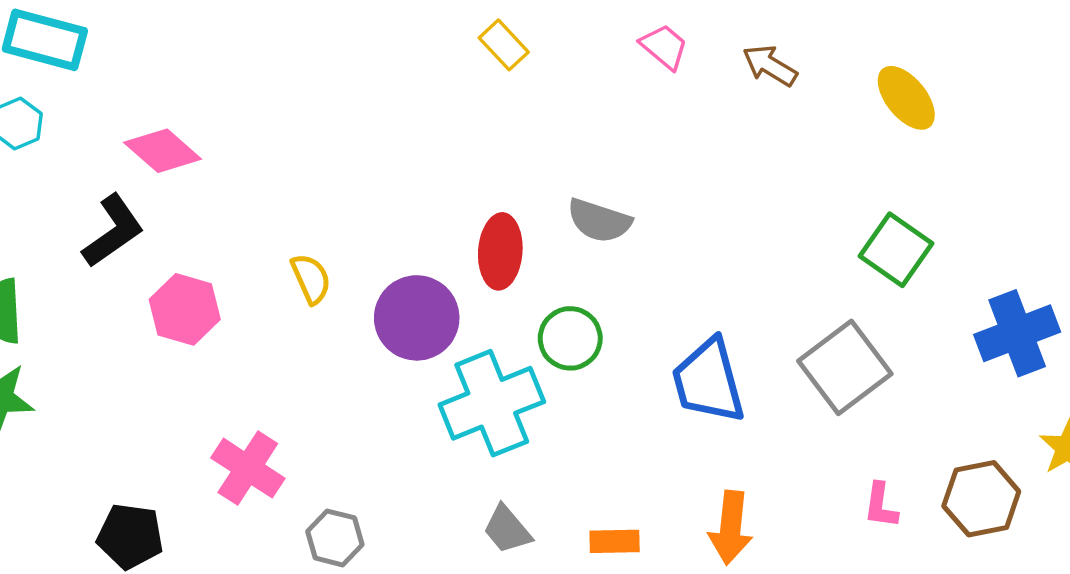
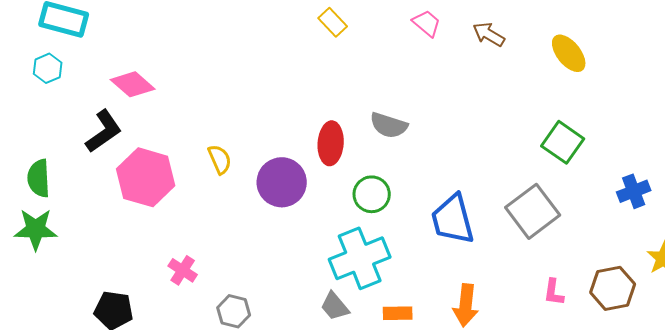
pink hexagon: (185, 309) -> (146, 177), size x1.4
blue cross: (1017, 333) -> (634, 191), size x0.7
cyan cross: (492, 403) -> (360, 258), moved
pink cross: (248, 468) -> (183, 270), size x0.7

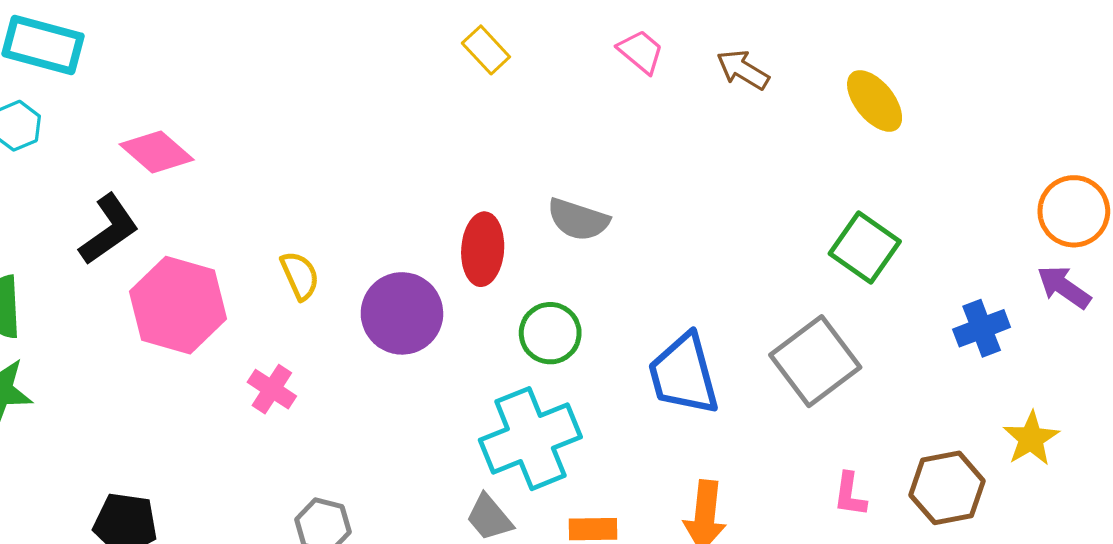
pink cross: (183, 270) -> (272, 389), moved

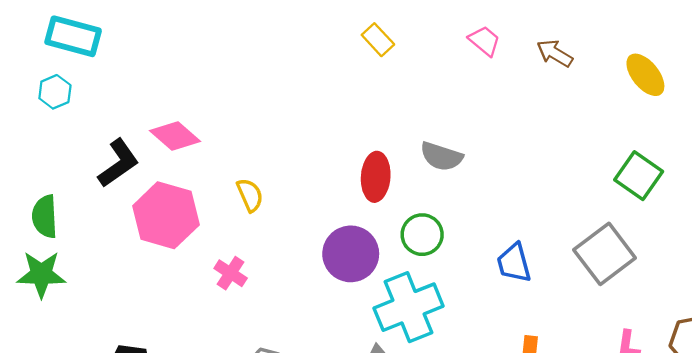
pink diamond: (157, 152) -> (175, 136), moved
purple circle: (402, 313) -> (351, 254), moved
blue trapezoid: (684, 374) -> (514, 263), size x0.7

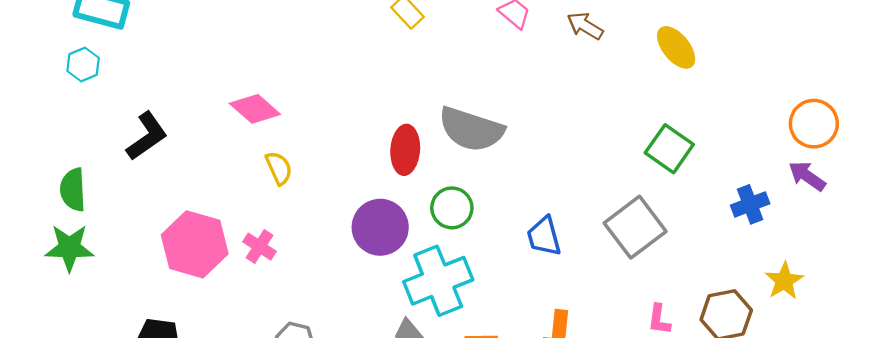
pink diamond: (175, 136) -> (255, 109), moved
gray semicircle: (441, 156) -> (471, 129), size x1.5
pink hexagon: (166, 215) -> (195, 244), moved

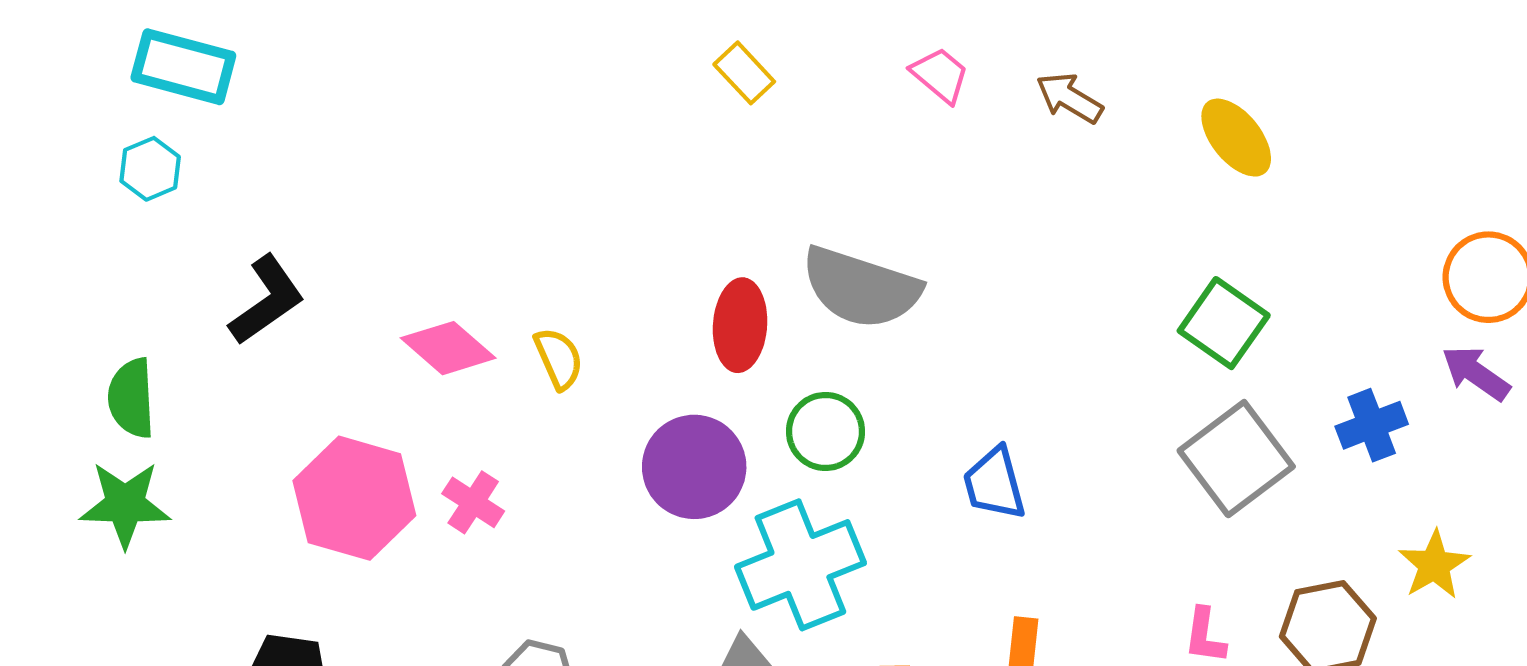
pink diamond: (255, 109) -> (448, 348), moved
yellow semicircle: (279, 168) -> (559, 359), moved
gray square: (635, 227) -> (1236, 459), moved

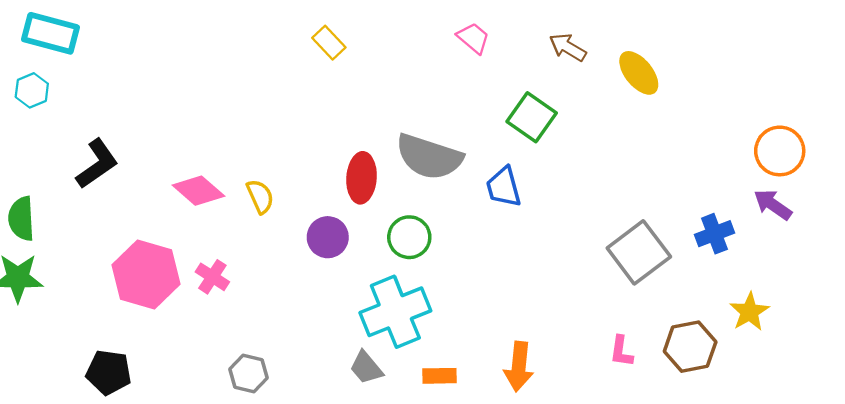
yellow rectangle: (744, 73) -> (329, 43), moved
brown arrow: (1069, 98) -> (568, 47), moved
green square: (1224, 323) -> (532, 117), moved
purple circle: (694, 467) -> (328, 237), moved, size x0.7
blue trapezoid: (994, 484) -> (504, 187), moved

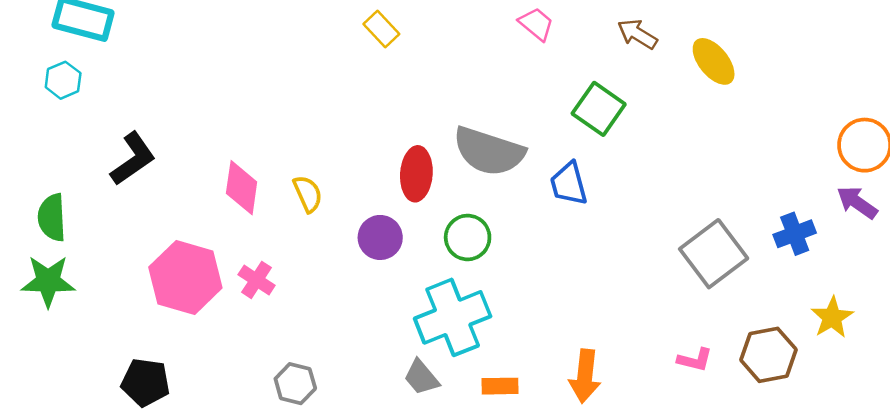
pink diamond: (198, 191) -> (242, 188), turned 57
pink L-shape: (621, 351) -> (695, 360), turned -84

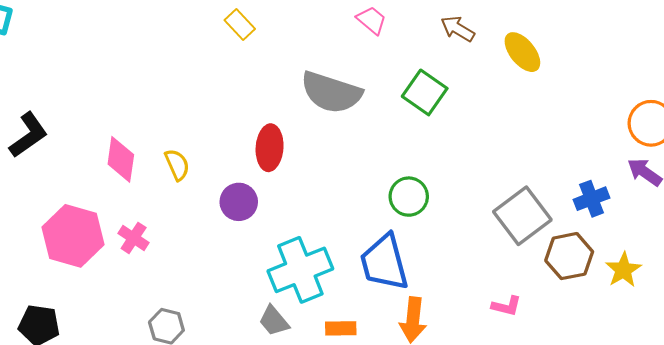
gray semicircle: (489, 151) -> (331, 92), moved
blue trapezoid: (569, 184) -> (384, 262), moved, size x1.5
green circle: (468, 237) -> (409, 197), moved
brown hexagon: (768, 355) -> (569, 256), moved

